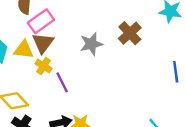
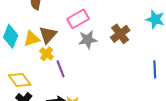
pink rectangle: (41, 21) -> (78, 19), moved
yellow triangle: (24, 50) -> (32, 39), turned -30

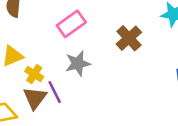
brown triangle: (48, 35) -> (35, 98), moved
gray star: (88, 40) -> (78, 64), moved

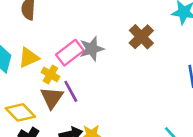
pink rectangle: (71, 24) -> (70, 53), moved
gray star: (78, 64) -> (92, 49), moved

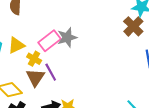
brown cross: (141, 37) -> (133, 26), moved

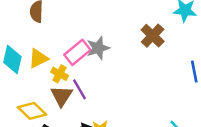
brown cross: (133, 26) -> (153, 36), moved

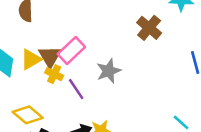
gray star: (98, 48) -> (109, 71), moved
brown triangle: (62, 96) -> (50, 56), moved

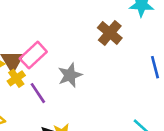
yellow cross: (54, 74) -> (16, 78), turned 30

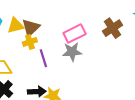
pink rectangle: (33, 55) -> (75, 33), moved

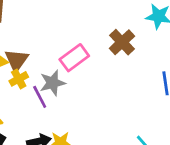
gray star: (72, 52) -> (52, 83), moved

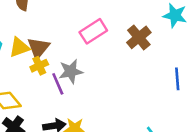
pink rectangle: (74, 58) -> (93, 31), moved

